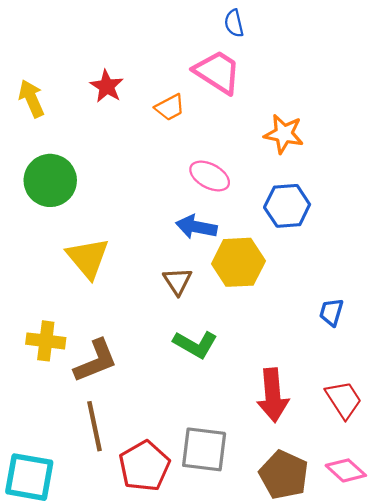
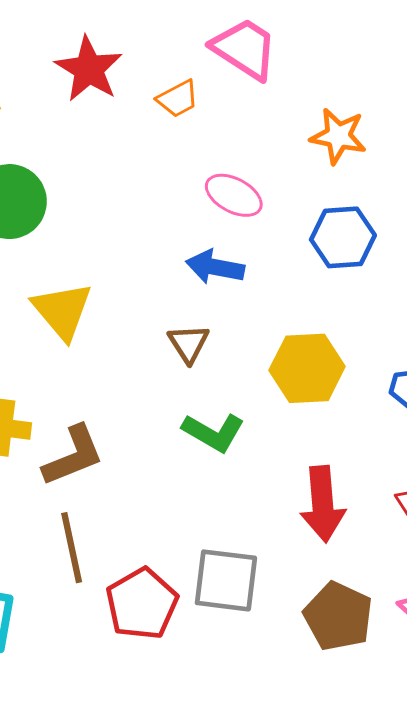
red star: (107, 86) -> (89, 69), size x1.4
yellow hexagon: (238, 262) -> (307, 368), moved

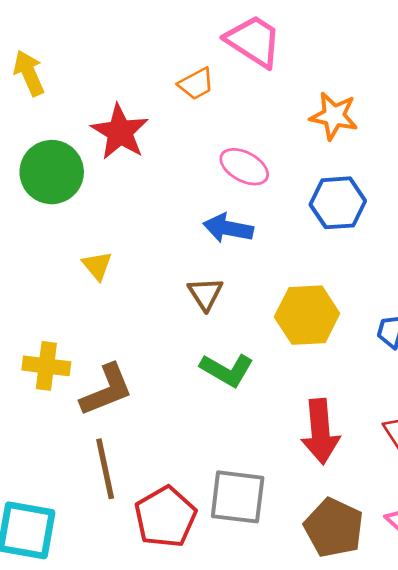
red star: (89, 69) -> (120, 132), moved
yellow triangle: (62, 311) -> (97, 266), size x0.6

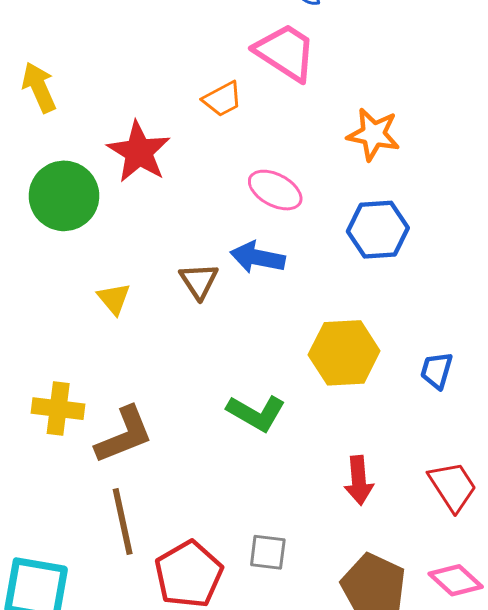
brown triangle: (205, 294) -> (199, 281), moved
red arrow: (320, 431) -> (359, 480), size x0.7
gray square: (238, 497) -> (268, 552), size x0.6

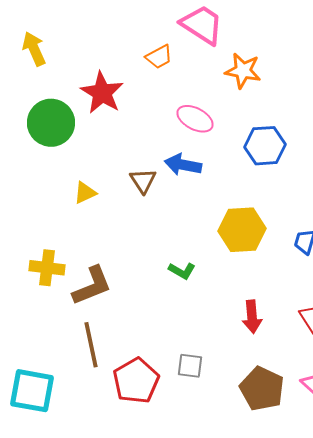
orange star: (373, 134) -> (243, 71), moved
yellow triangle: (114, 299) -> (85, 193), turned 45
green L-shape: (256, 413) -> (182, 271), size x0.7

